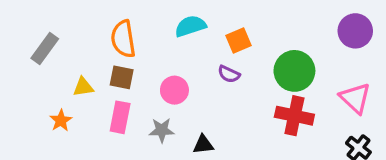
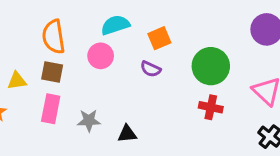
pink circle: (174, 90) -> (101, 56), moved
red cross: (294, 116) -> (211, 107), size x0.7

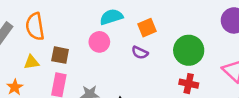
orange semicircle: (54, 37) -> (35, 26), moved

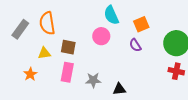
cyan semicircle: (111, 17) -> (111, 15), turned -96
purple semicircle: (140, 53) -> (135, 45), turned 32

